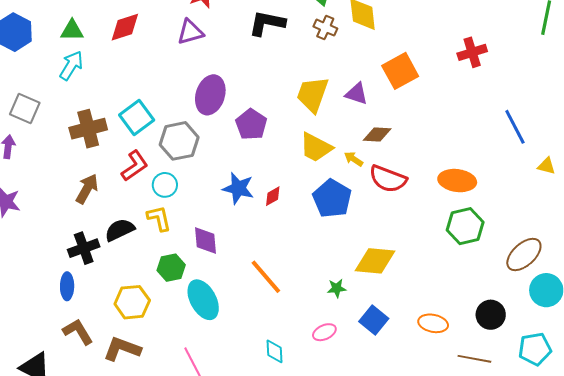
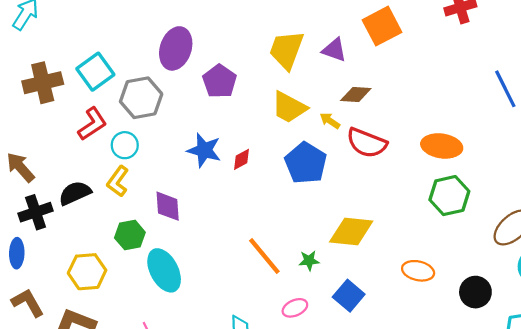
brown arrow: (87, 189) -> (20, 167), moved, turned -72
yellow L-shape: (159, 218) -> (118, 181), turned -132
orange line: (266, 277) -> (264, 256), moved
orange ellipse: (433, 323) -> (418, 271), moved

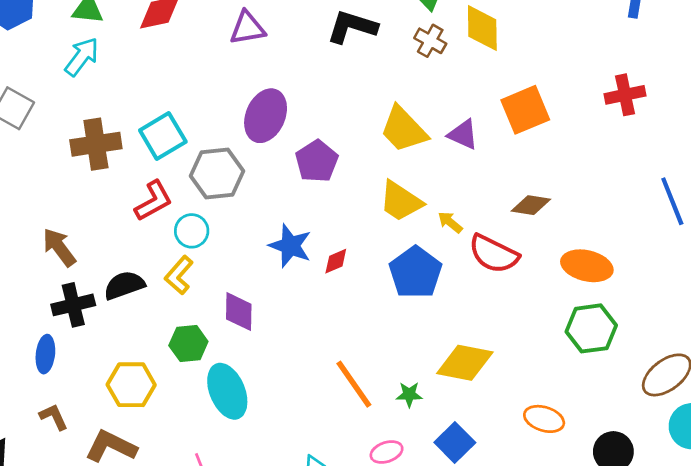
yellow trapezoid: (286, 50) -> (404, 129), turned -69
brown diamond: (356, 95) -> (531, 205), moved
brown L-shape: (28, 303) -> (54, 417), size x0.7

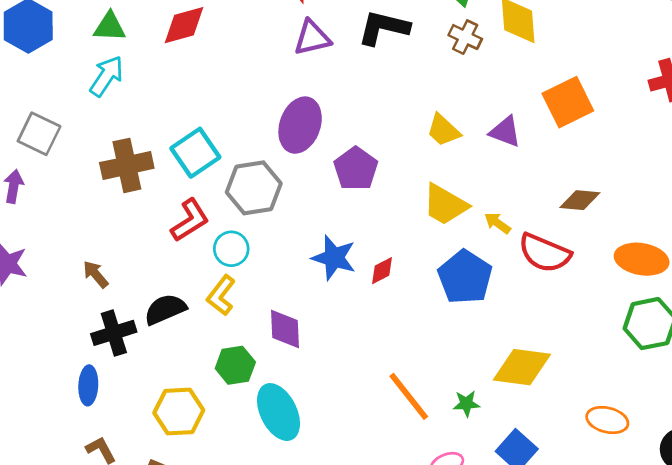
purple triangle: (247, 28) -> (312, 38), moved
yellow trapezoid: (404, 129) -> (443, 130), size x0.7
brown arrow: (59, 247) -> (96, 274), size x0.7

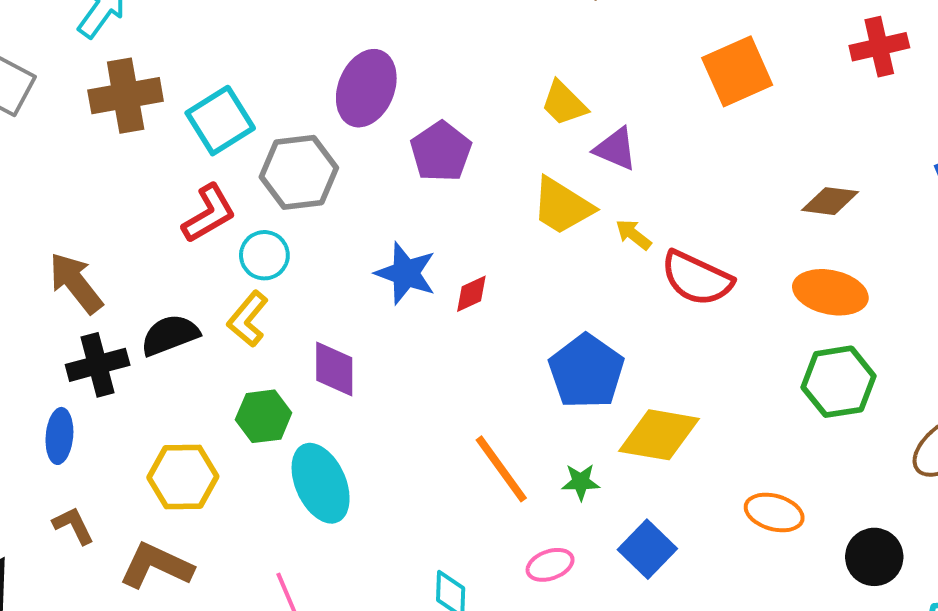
purple triangle: (505, 132) -> (616, 149), moved
brown cross: (127, 165) -> (126, 96), moved
brown diamond: (580, 200) -> (830, 201), moved
brown arrow: (96, 274) -> (76, 283), size x1.6
blue pentagon: (465, 277) -> (586, 371), moved

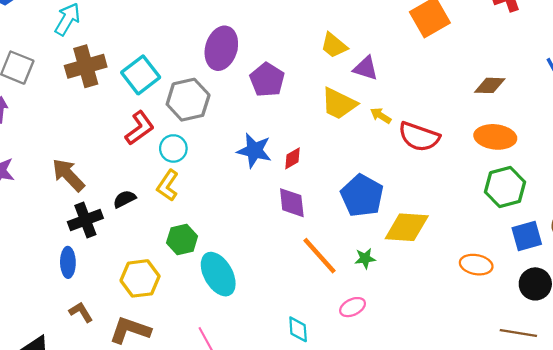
black semicircle: (170, 335) -> (125, 199), size x0.7
purple diamond: (334, 369) -> (292, 203), moved
blue square: (647, 549) -> (527, 236), moved, turned 36

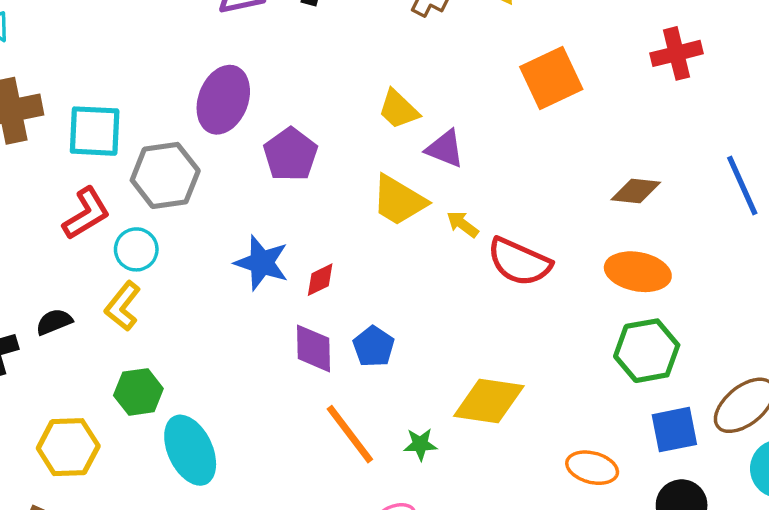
cyan square: (141, 75) -> (95, 131), turned 36
blue pentagon: (362, 196) -> (374, 346), moved, size x0.6

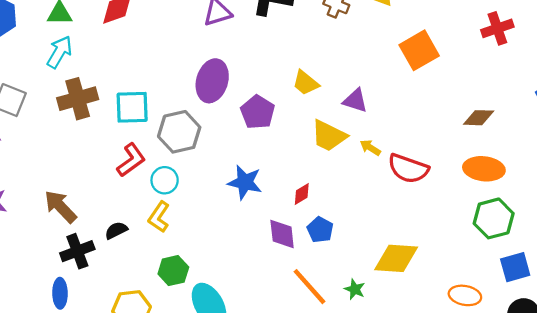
yellow trapezoid: (399, 109) -> (306, 83), moved
red diamond: (320, 280) -> (302, 194), moved
green star: (420, 444) -> (355, 289), turned 30

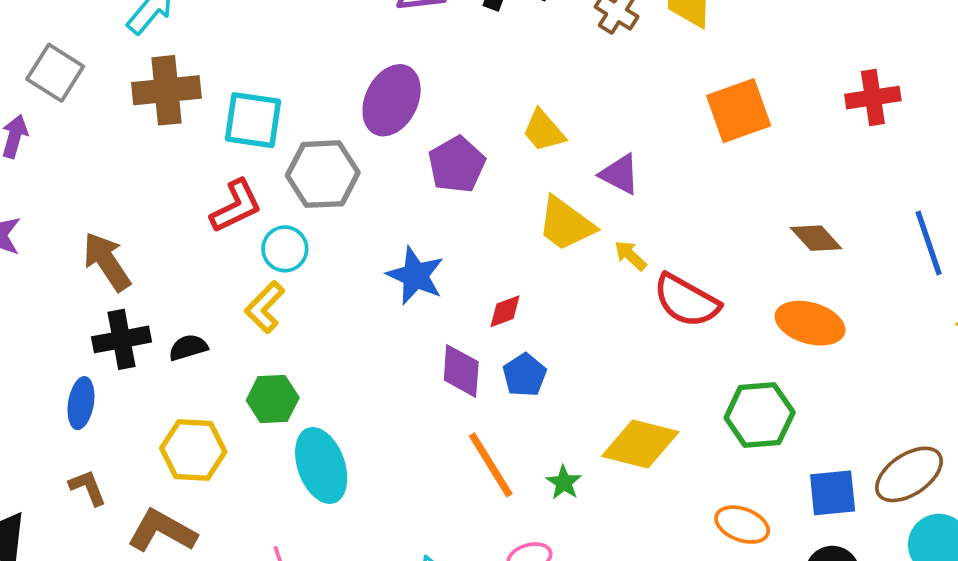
brown diamond: (479, 118) -> (816, 238), turned 36
green hexagon: (494, 218) -> (760, 415), moved
black semicircle: (116, 230) -> (188, 347), moved

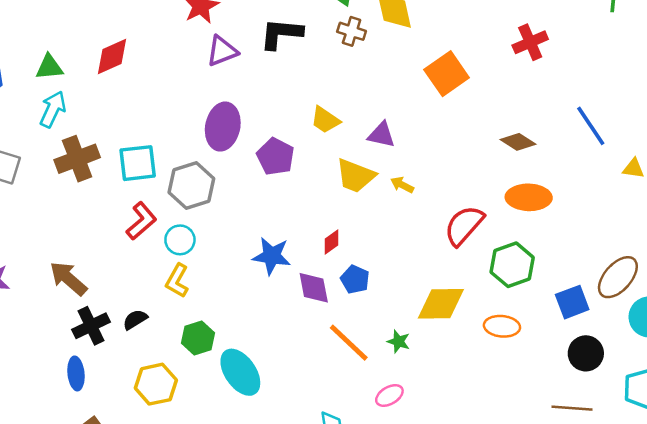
blue star: (415, 276) -> (272, 256), moved
red semicircle: (686, 301) -> (464, 225), moved, turned 117
orange ellipse: (742, 525) -> (502, 326), moved

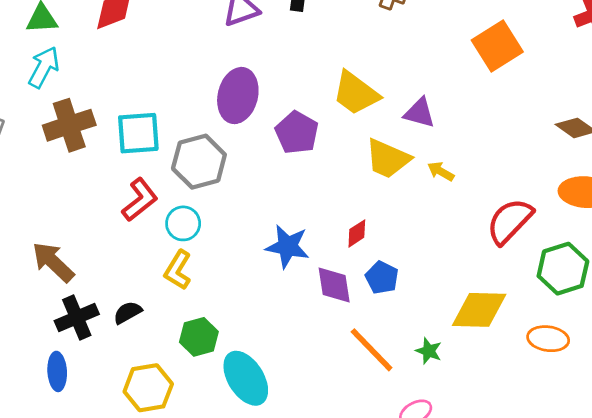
yellow trapezoid: (325, 120) -> (356, 93), size x1.4

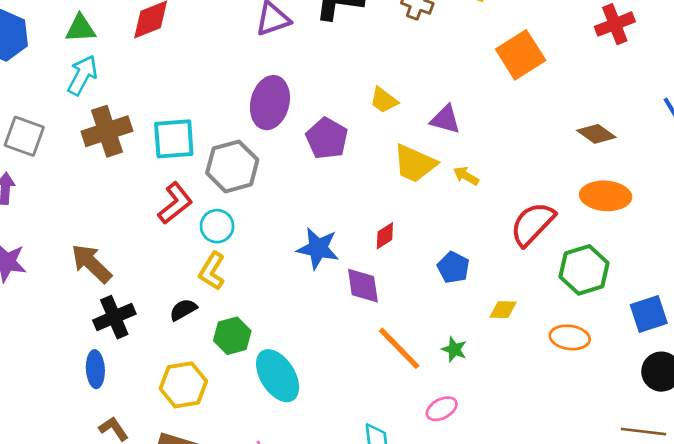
yellow trapezoid: (356, 93) -> (384, 100), size x0.6
blue pentagon: (382, 278) -> (453, 267), moved
yellow diamond: (479, 310) -> (503, 310), size x0.5
black semicircle: (128, 312) -> (183, 310), moved

